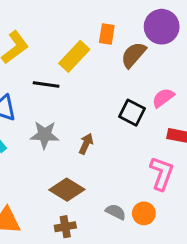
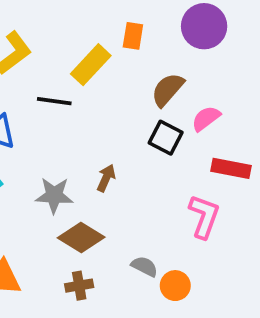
brown semicircle: (133, 55) -> (168, 90), moved
gray star: (45, 135) -> (54, 195), moved
orange circle: (144, 213) -> (175, 286), moved

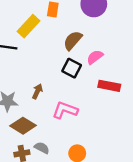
pink L-shape: (204, 216) -> (65, 110), moved, turned -90
gray semicircle: (144, 266) -> (42, 148), moved

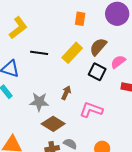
yellow rectangle: (28, 26) -> (72, 53), moved

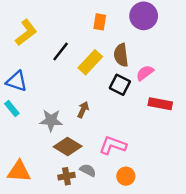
brown semicircle: (98, 47) -> (121, 55), turned -48
black line: (39, 53) -> (61, 52), moved, turned -60
pink L-shape: (91, 110) -> (113, 145), moved

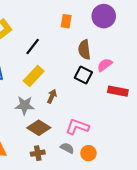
yellow rectangle: (90, 62) -> (34, 76), moved
gray semicircle: (88, 170) -> (67, 148), moved

